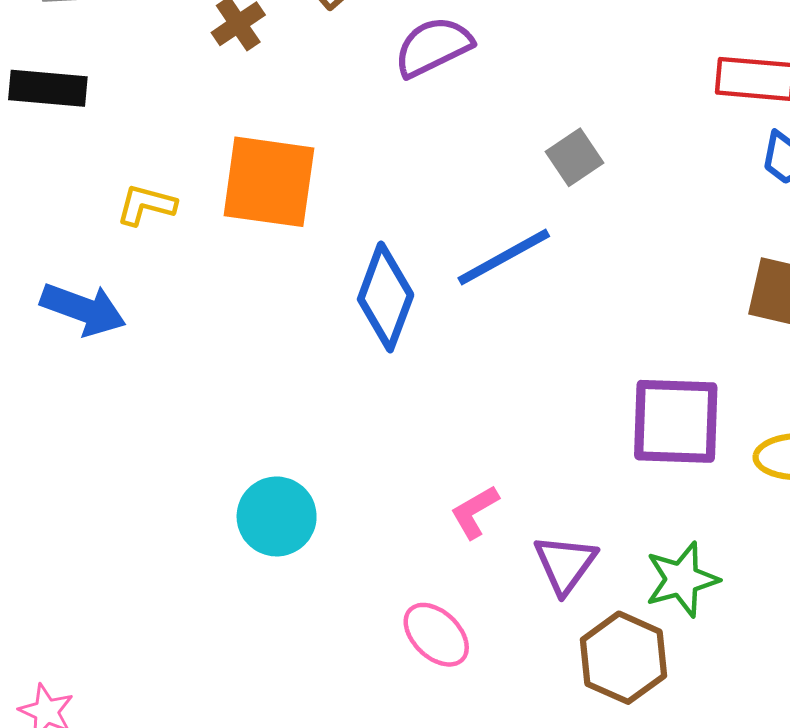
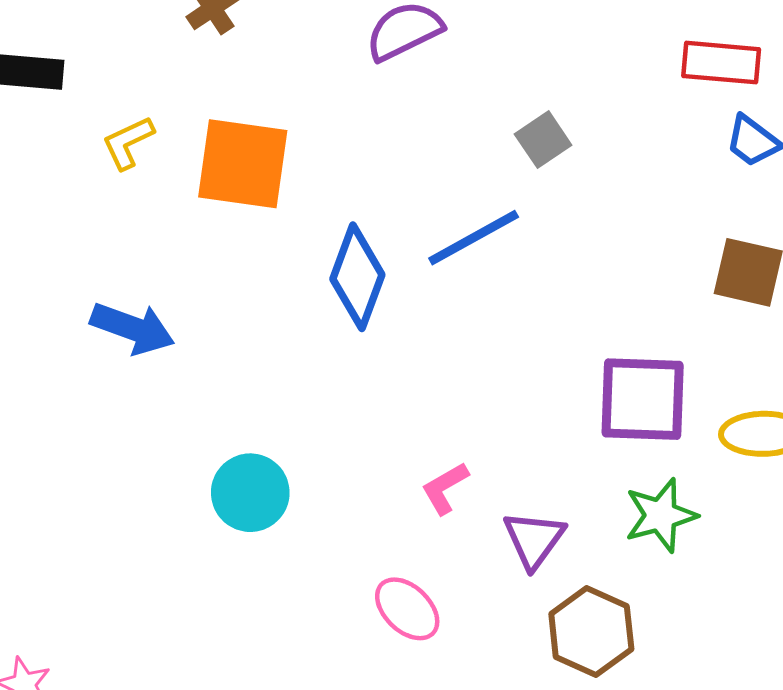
yellow L-shape: (146, 205) -> (128, 143), moved, turned -40
blue arrow: (83, 309) -> (133, 328), moved
green star: (682, 579) -> (661, 515), moved

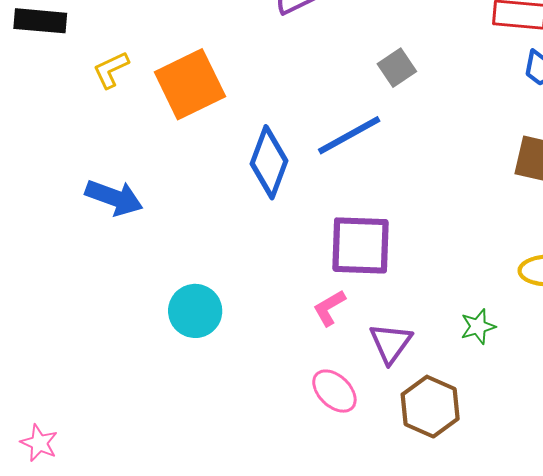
orange square: (243, 164) -> (190, 84), turned -34
purple square: (643, 399) -> (360, 245), moved
green star: (661, 515) -> (478, 327), size x0.7
pink ellipse: (407, 609) -> (334, 391), moved

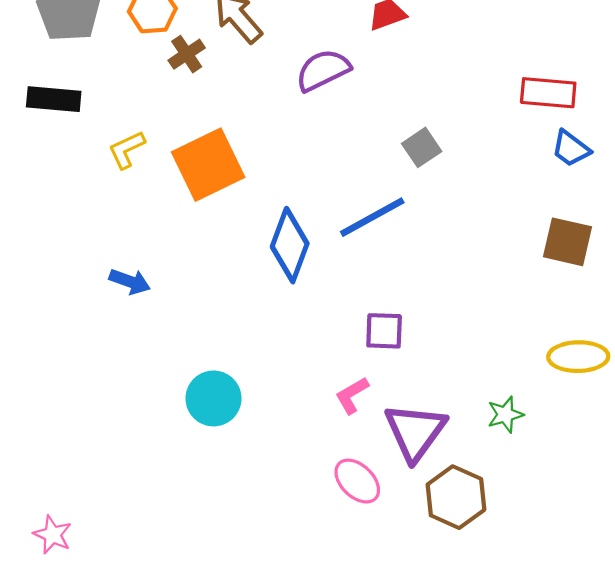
blue arrow: (114, 198) -> (130, 282), size x0.7
purple square: (360, 245) -> (384, 331), size x0.6
purple triangle: (391, 343) -> (415, 432), size x1.4

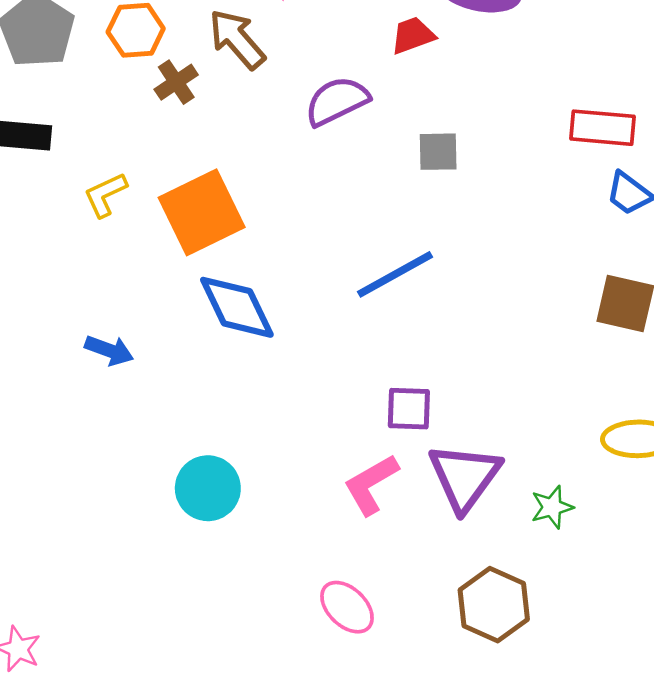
gray square: (422, 147) -> (438, 152), moved, turned 33
blue diamond: (290, 245) -> (237, 307), moved, turned -46
pink L-shape: (352, 395) -> (371, 484), size x1.4
purple triangle: (415, 432) -> (465, 477), moved
pink ellipse: (357, 481) -> (347, 607), moved

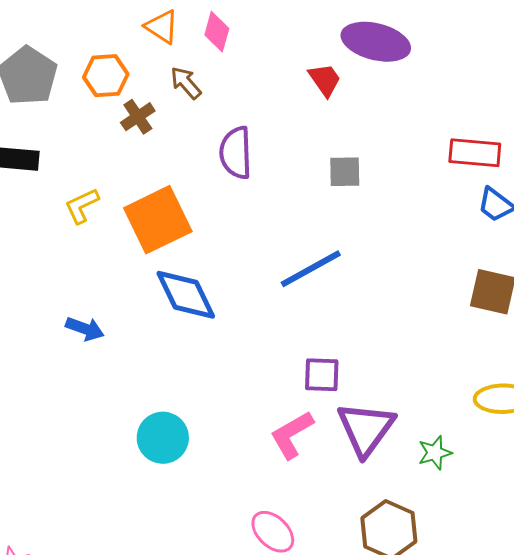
red trapezoid: (413, 35) -> (325, 80), turned 75
brown arrow: (237, 39) -> (186, 83), size x0.7
purple semicircle: (337, 101) -> (236, 153), moved, turned -66

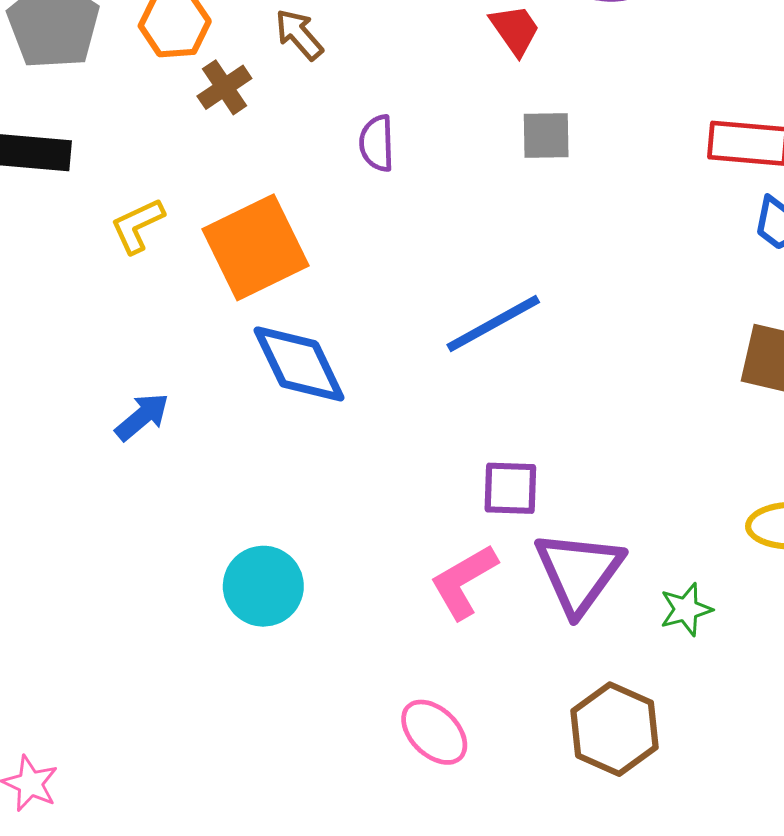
purple semicircle: (236, 153) -> (377, 143), size x0.7
gray square: (345, 172) -> (546, 135), moved
blue arrow: (85, 329) -> (142, 417), turned -60

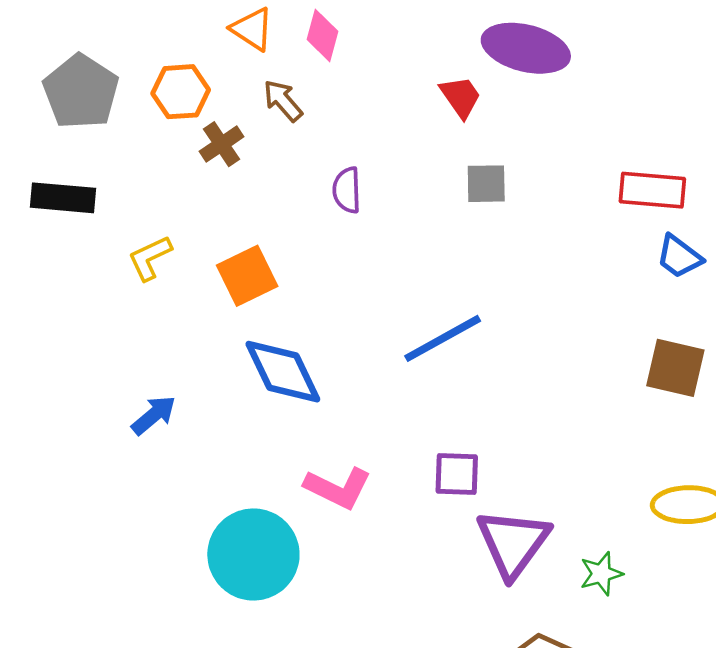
orange square: (256, 247) -> (247, 276), size x0.7
pink L-shape: (464, 581) -> (338, 488), moved, turned -124
cyan circle: (263, 586) -> (253, 555), size x1.4

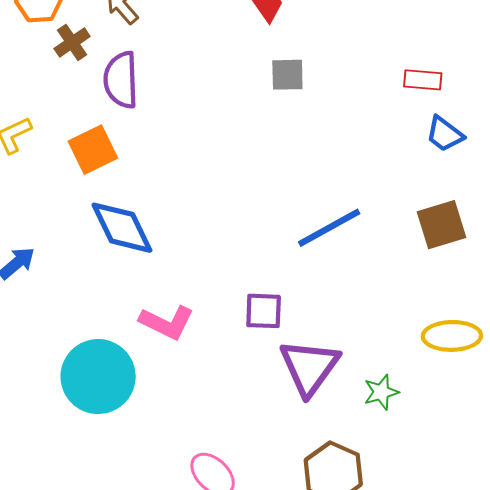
purple semicircle: (347, 190) -> (121, 80), moved, size x1.5
red rectangle: (652, 190) -> (423, 80), size x0.7
blue line: (443, 338) -> (329, 228), moved
brown square: (675, 368) -> (441, 225), turned -30

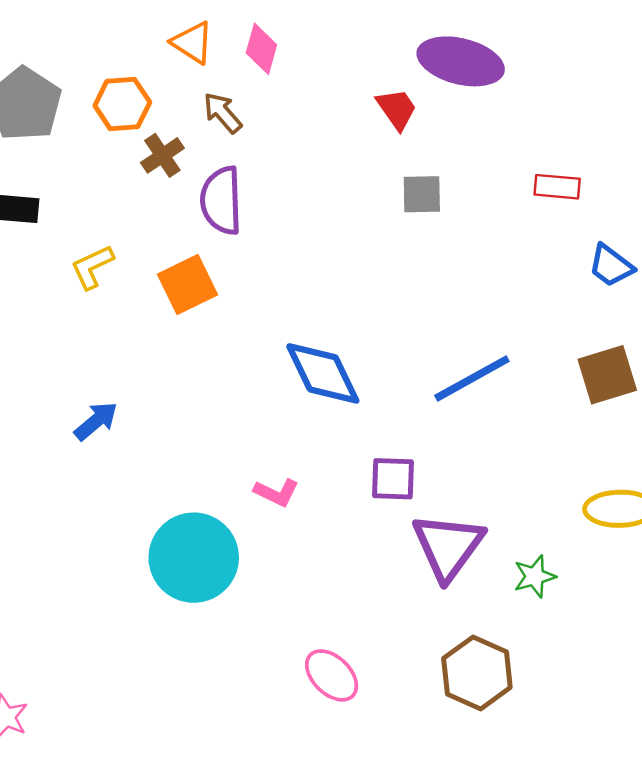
red rectangle: (423, 80) -> (557, 187), moved
blue diamond: (122, 228) -> (323, 373), moved
pink L-shape: (167, 322) -> (276, 492), size x0.7

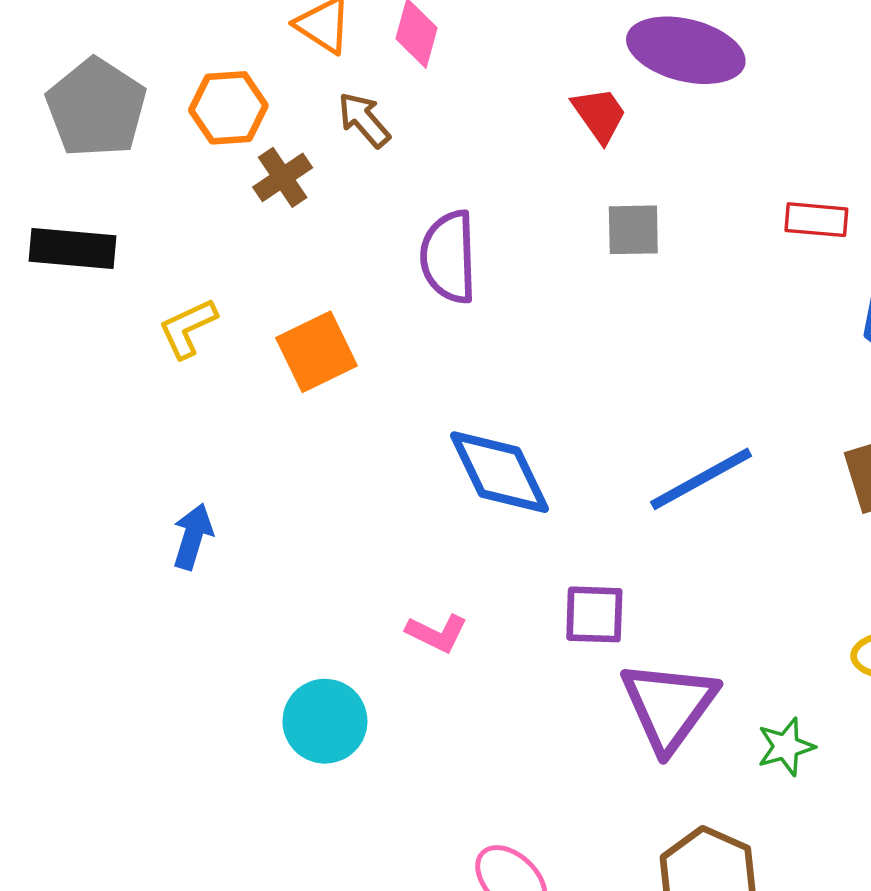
purple semicircle: (221, 200) -> (449, 257), moved
blue arrow: (96, 421) -> (193, 537), turned -33
cyan circle: (194, 558) -> (325, 721), size x0.7

